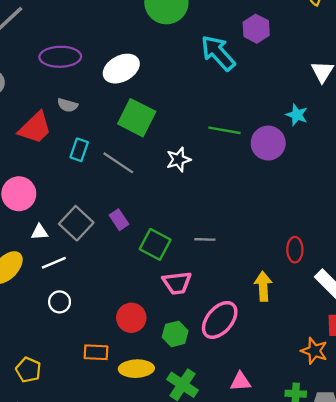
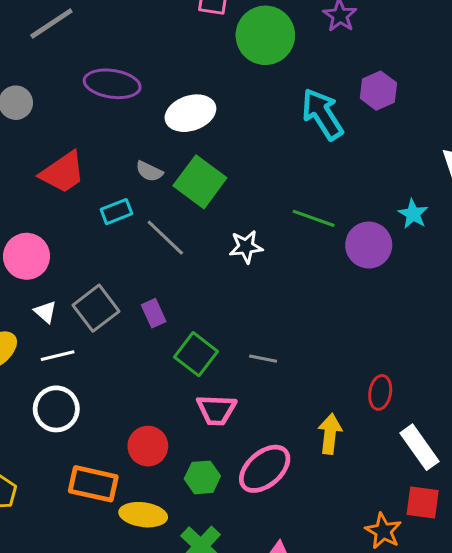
gray semicircle: (67, 105) -> (149, 171), moved
cyan rectangle: (79, 150) -> (116, 212), turned 40
white triangle: (40, 232) -> (45, 312), turned 36
white circle: (60, 302) -> (56, 409), size x1.5
orange rectangle: (96, 352) -> (93, 484), size x1.4

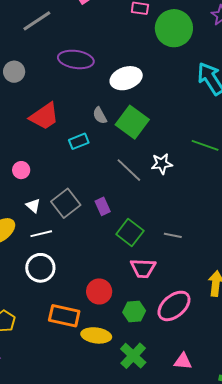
gray semicircle: (149, 171) -> (100, 115), turned 36
gray line: (165, 238) -> (129, 170), moved
pink circle: (27, 256) -> (21, 170), size x0.6

